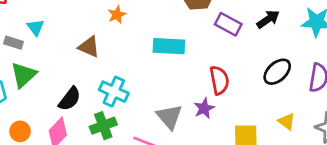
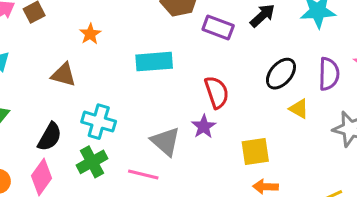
yellow triangle: (287, 121) -> (299, 109), moved

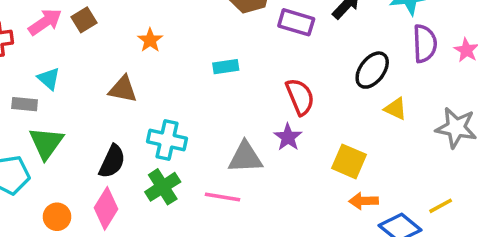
cyan rectangle: (154, 62) -> (226, 67), size x0.6
purple semicircle: (329, 74) -> (425, 44), moved
gray triangle: (166, 141) -> (245, 157), turned -40
yellow square: (255, 151) -> (349, 161), turned 36

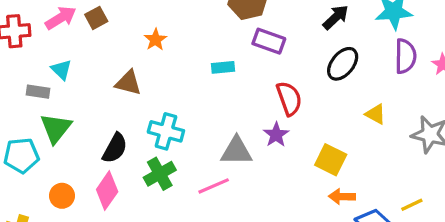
purple rectangle: (296, 22) -> (269, 41), moved
black ellipse: (372, 70) -> (343, 64), moved
pink line: (222, 197) -> (214, 186), turned -36

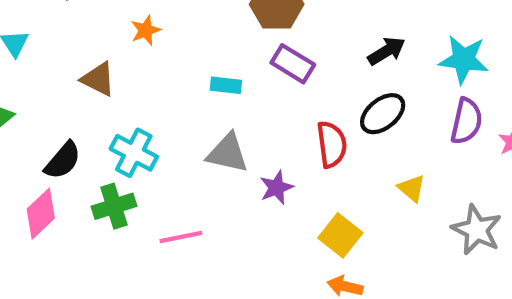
red semicircle: (289, 98) -> (332, 144), moved
gray triangle: (236, 151) -> (228, 153), moved

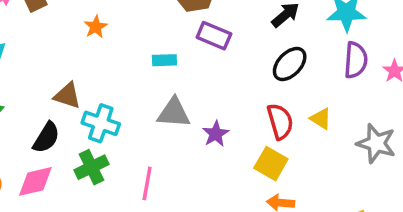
brown triangle: (98, 79) -> (67, 96), moved
red semicircle: (332, 144) -> (280, 121), moved
pink diamond: (41, 214) -> (35, 181), turned 39
pink line: (181, 237) -> (147, 183), turned -60

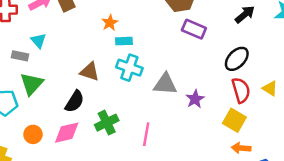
cyan rectangle: (164, 60) -> (124, 41), moved
black ellipse: (290, 64) -> (237, 59), moved
cyan cross: (101, 123) -> (129, 68), moved

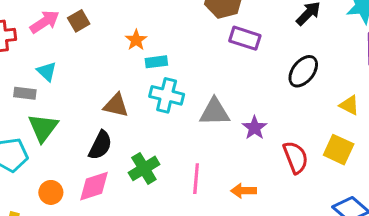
red semicircle: (241, 90) -> (296, 157), moved
yellow square: (234, 120) -> (339, 150), moved
orange arrow: (241, 148) -> (244, 191), moved

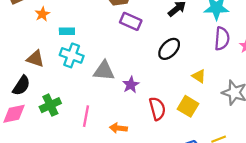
orange star: (136, 40) -> (42, 14), moved

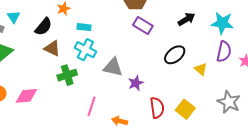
yellow triangle: (199, 76) -> (201, 69), moved
black semicircle: (21, 86) -> (43, 27), moved
green cross: (50, 105) -> (67, 75), moved

